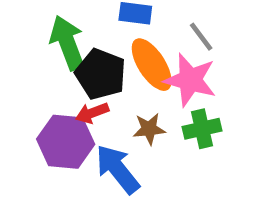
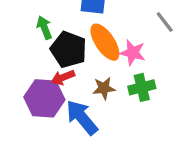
gray line: (201, 37) -> (165, 22), moved
green arrow: (67, 43) -> (44, 28), size x0.6
pink star: (190, 80) -> (133, 53), size x0.7

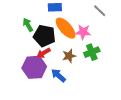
blue arrow: (82, 117) -> (58, 75), size x0.7

